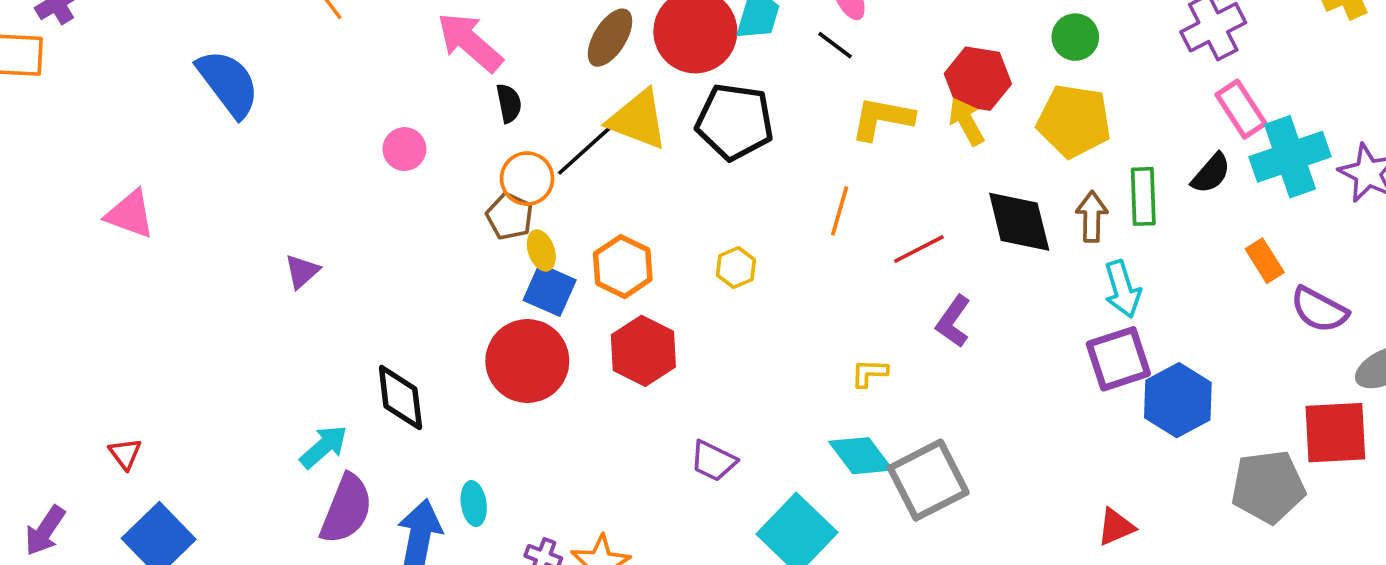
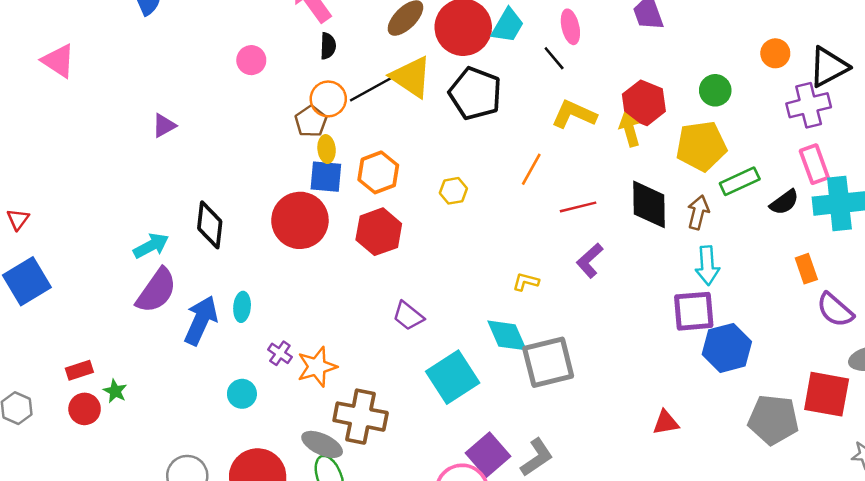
yellow pentagon: (1074, 121) -> (701, 146), turned -30
green rectangle: (1143, 196) -> (740, 181), moved, turned 54
blue square: (550, 290) -> (326, 177), turned -32

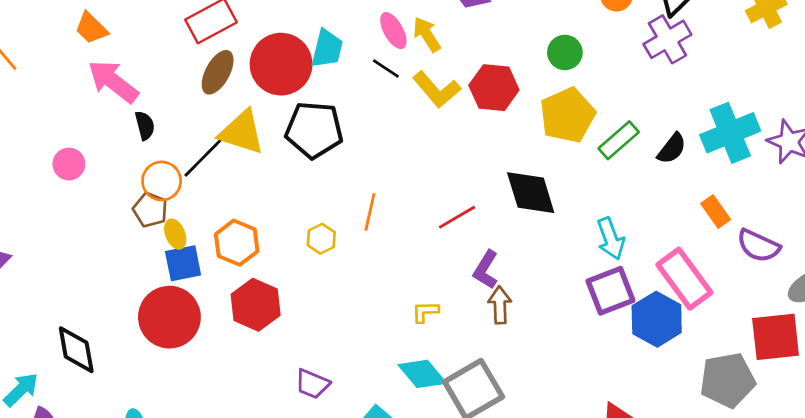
yellow L-shape: (574, 114) -> (437, 89), moved, turned -138
yellow arrow: (630, 130) -> (427, 34), moved
pink rectangle: (814, 164) -> (684, 279), moved, size x1.4
orange line: (531, 169) -> (370, 212), moved
brown arrow: (698, 212) -> (500, 305), moved

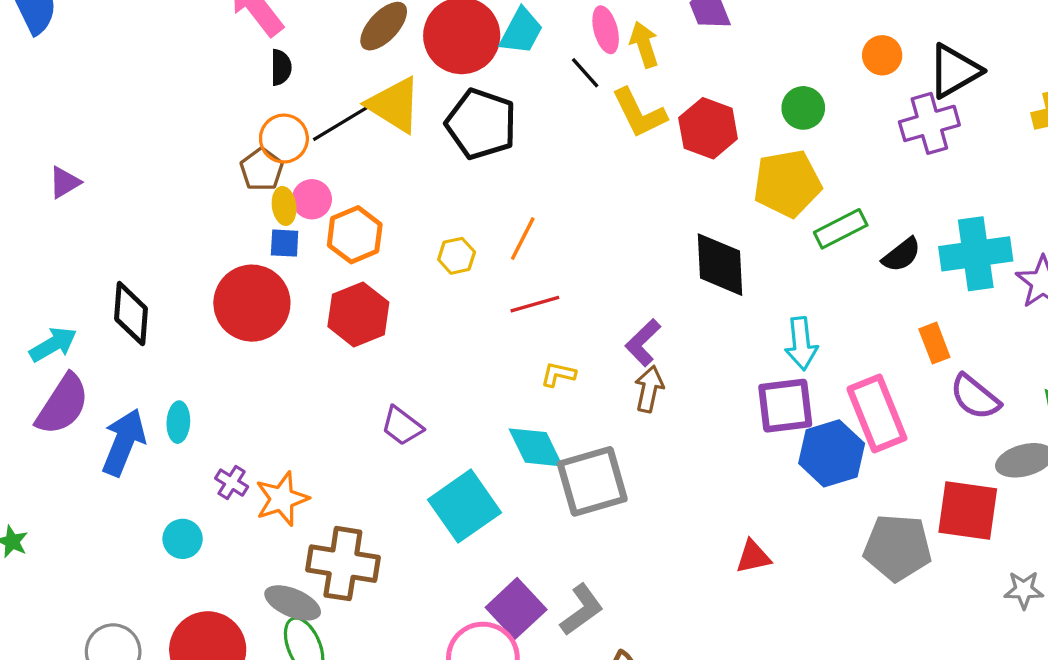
pink circle: (69, 164) -> (312, 199), moved
red line: (457, 217) -> (535, 304), moved
blue square: (183, 263) -> (285, 243), size x0.7

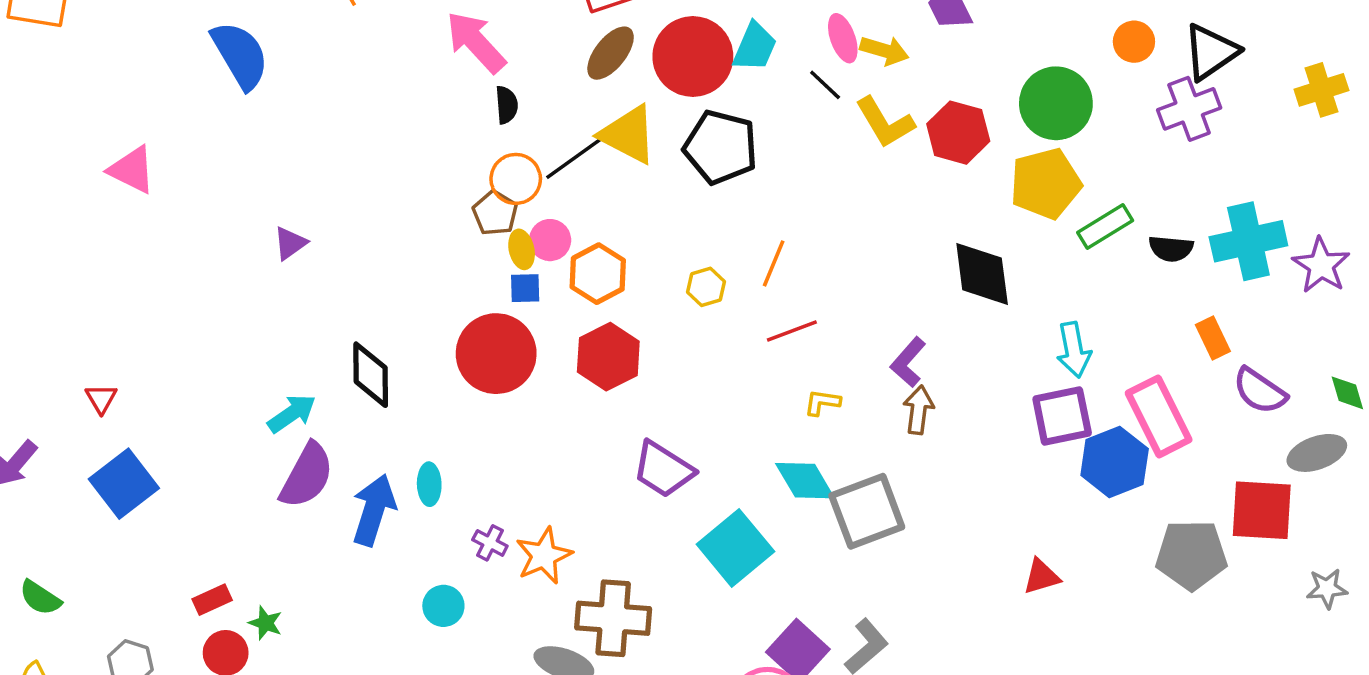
yellow arrow: (644, 45) -> (884, 50), turned 129
green circle: (803, 108) -> (1056, 103), size x1.6
black semicircle: (901, 255) -> (1171, 249), turned 48
purple trapezoid: (402, 426) -> (663, 469), size x1.4

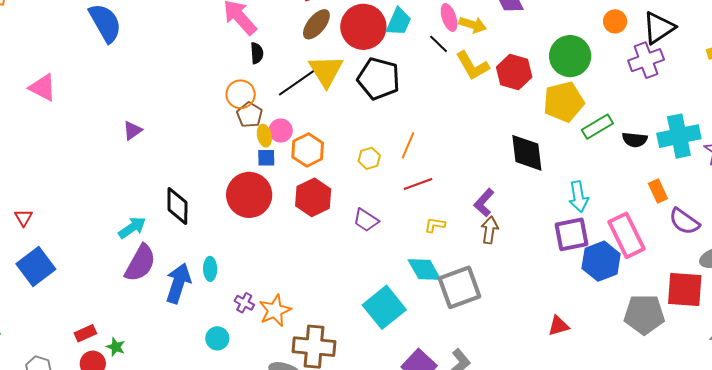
yellow triangle: (628, 135) -> (326, 71), turned 30
orange circle: (516, 179) -> (241, 94), moved
purple trapezoid: (663, 469) -> (366, 220), moved, size x0.7

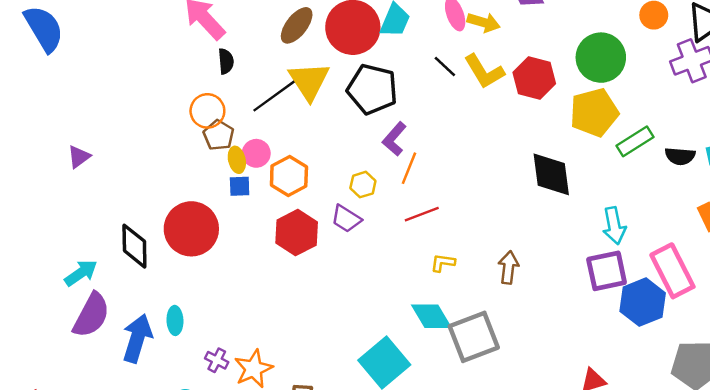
black line: (439, 44) -> (445, 67), moved
red circle: (249, 195) -> (191, 229), moved
purple L-shape: (484, 203) -> (394, 139), moved
purple trapezoid: (366, 220) -> (346, 219), moved

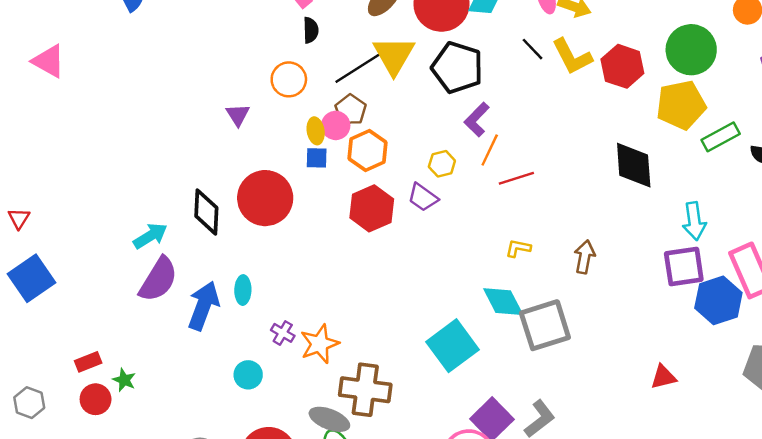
brown pentagon: (219, 135) -> (351, 110), moved
purple triangle: (79, 157) -> (238, 115), moved, turned -30
red line: (422, 214) -> (516, 178), moved

